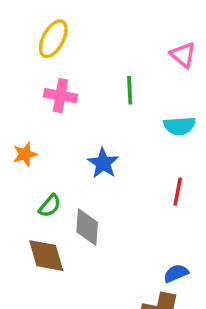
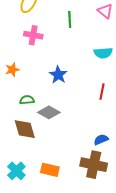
green line: (130, 90) -> (70, 19), moved
green semicircle: (50, 206) -> (27, 100), turned -136
gray diamond: (87, 227) -> (49, 112), turned -65

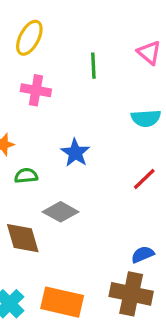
red line: (102, 92) -> (144, 179), turned 35
green semicircle: (27, 100) -> (26, 176), moved
orange rectangle: (50, 170) -> (62, 302), size x1.4

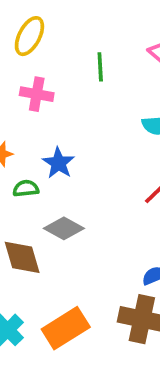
blue star: (75, 153) -> (58, 163), moved
orange rectangle: (62, 302) -> (66, 328), turned -45

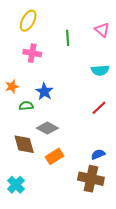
orange rectangle: (66, 328) -> (54, 156), moved, size x0.7

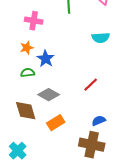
orange star: (12, 87) -> (27, 48), moved
red line: (99, 108) -> (91, 85), moved

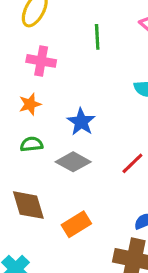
blue star: (46, 59) -> (81, 122), moved
gray diamond: (49, 95) -> (73, 162), moved

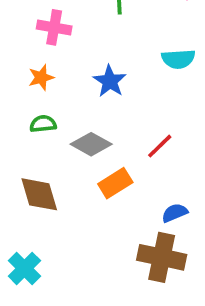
blue star: (81, 122) -> (110, 81), moved
orange rectangle: (76, 224) -> (115, 183), moved

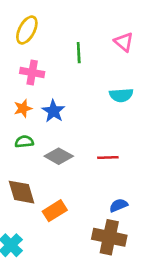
blue star: (110, 81) -> (53, 111), moved
red line: (160, 146) -> (108, 158), turned 42
orange rectangle: (115, 183) -> (55, 211), moved

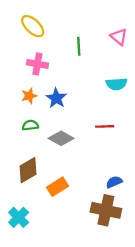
yellow ellipse: (27, 30) -> (33, 26), turned -75
red line: (108, 158) -> (105, 126), moved
brown diamond: (22, 192) -> (28, 170), turned 76

